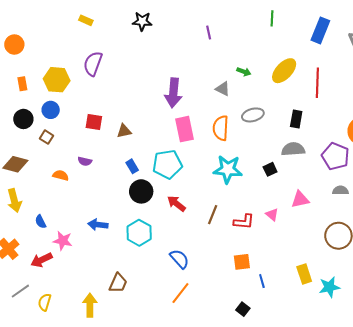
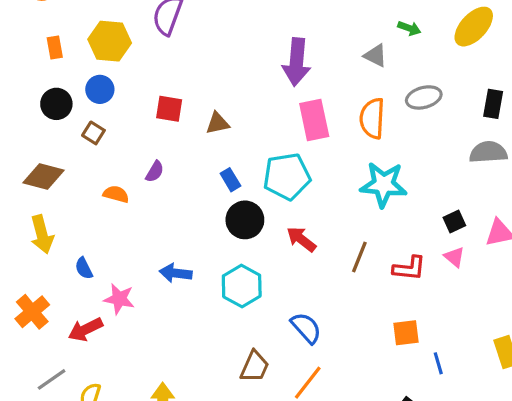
purple semicircle: (85, 161) -> (155, 172), turned -72
black square: (270, 169) -> (454, 222), moved
brown trapezoid: (118, 283) -> (255, 367), moved

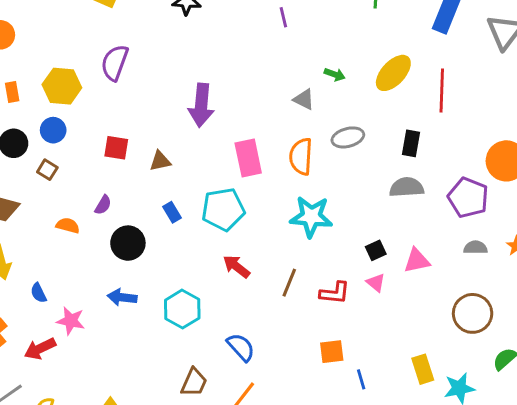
purple arrow: (296, 62) -> (201, 105), moved
black circle: (245, 220) -> (128, 243), moved

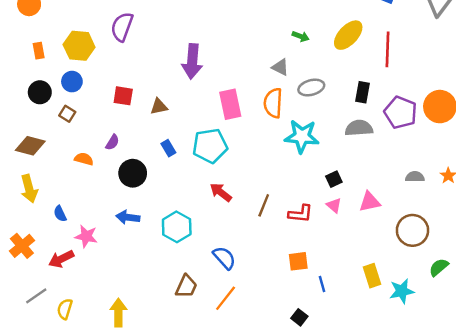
gray triangle: (304, 99) -> (280, 67), moved
purple pentagon: (468, 198) -> (401, 113), moved
cyan star: (311, 217) -> (302, 136), moved
pink triangle: (417, 261) -> (370, 202), moved

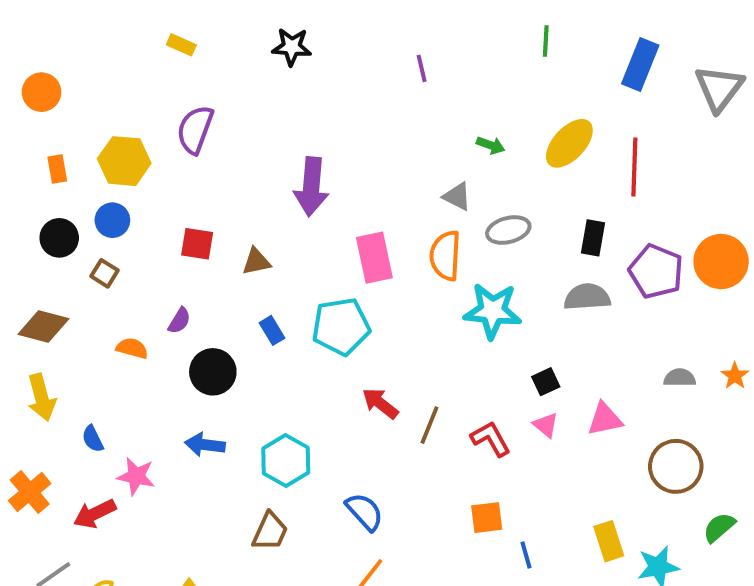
red arrow: (221, 192) -> (380, 403), moved
red L-shape: (301, 214) -> (491, 439), turned -125
brown trapezoid: (186, 286) -> (270, 531), moved

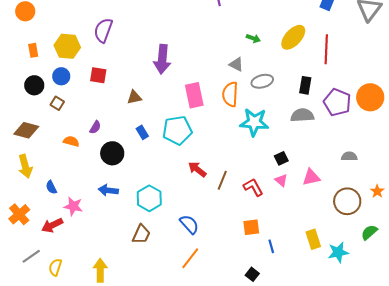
red square: (197, 244) -> (98, 75), moved
orange star: (735, 376) -> (377, 191), moved

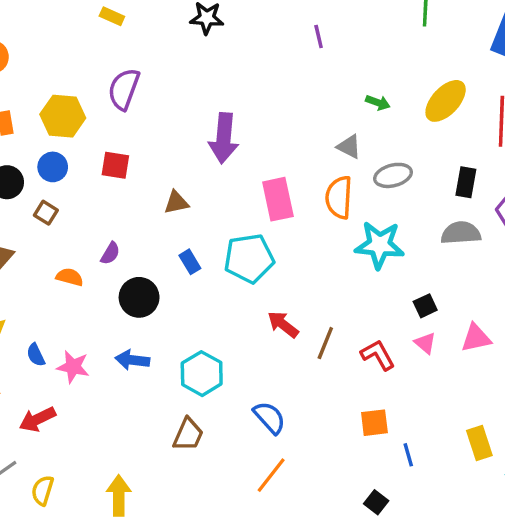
pink star: (73, 206) -> (73, 367), moved

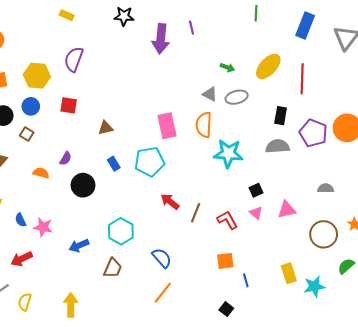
purple arrow: (224, 138) -> (161, 39), moved
gray ellipse: (393, 175) -> (237, 97), moved
blue arrow: (132, 360) -> (79, 246), moved, turned -30

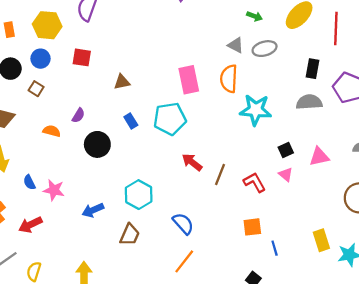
pink triangle: (287, 210) -> (319, 157), moved

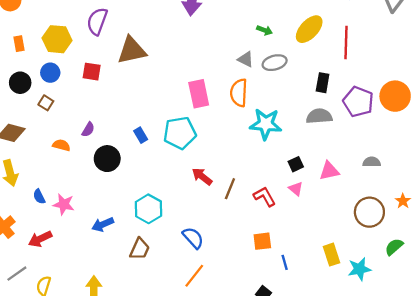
brown triangle: (122, 82) -> (132, 50), moved, size x1.8

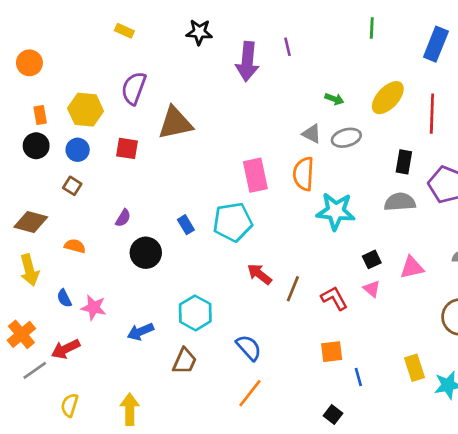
black circle: (20, 83) -> (36, 146), moved
orange semicircle: (61, 145) -> (75, 246), moved
gray line: (17, 274) -> (35, 370), moved

